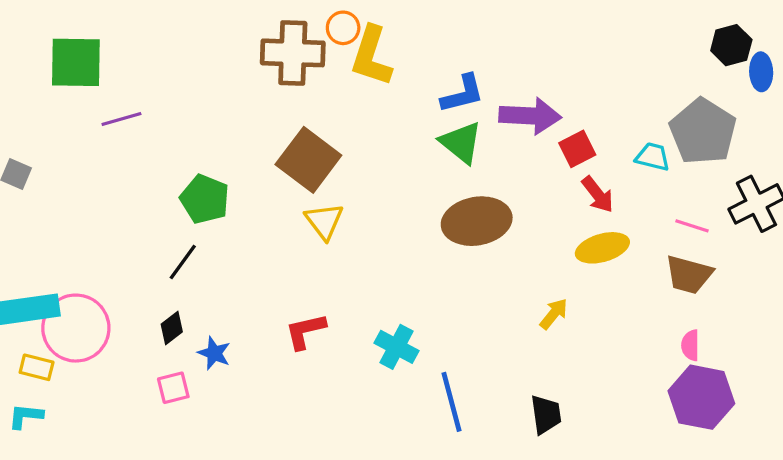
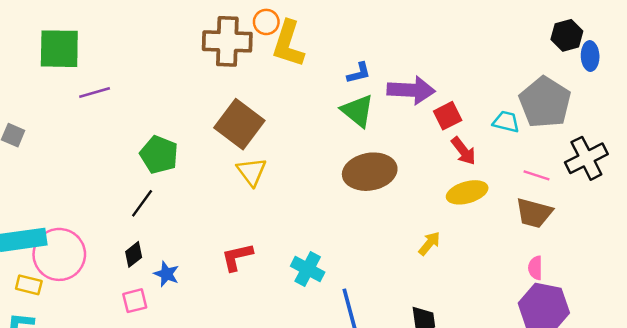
blue L-shape: (463, 94) -> (359, 73), size x0.7

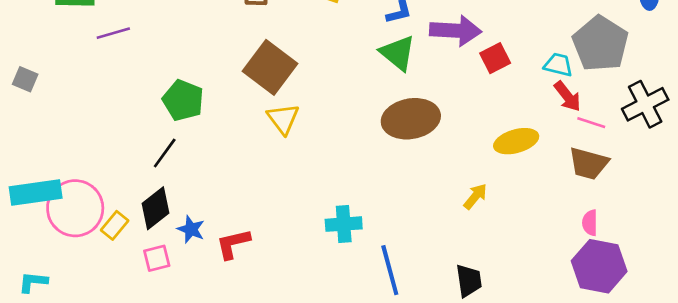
red arrow: (463, 151) -> (567, 96), moved
black diamond: (134, 254) -> (155, 208), size x1.5
red L-shape: (237, 257) -> (233, 244), moved
cyan cross: (308, 269) -> (344, 224), turned -32
yellow rectangle: (29, 285) -> (115, 225), moved, turned -65

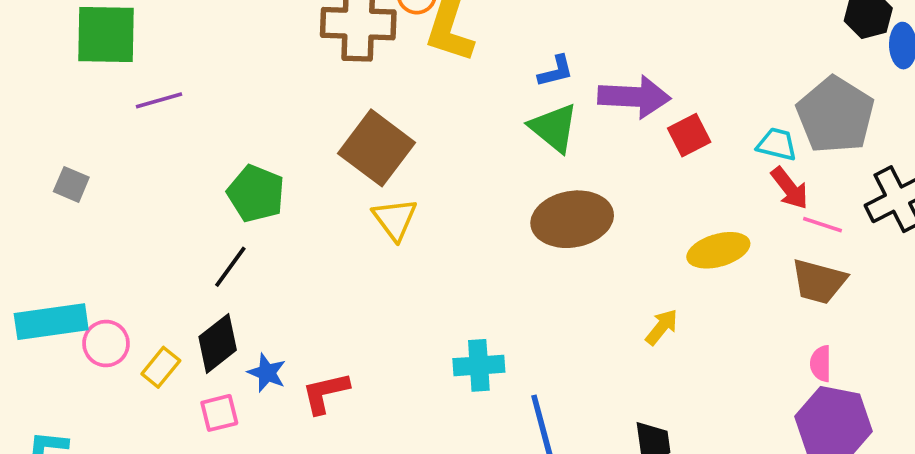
gray square: (25, 79) -> (71, 184), moved
pink circle: (75, 208) -> (106, 343), size x0.6

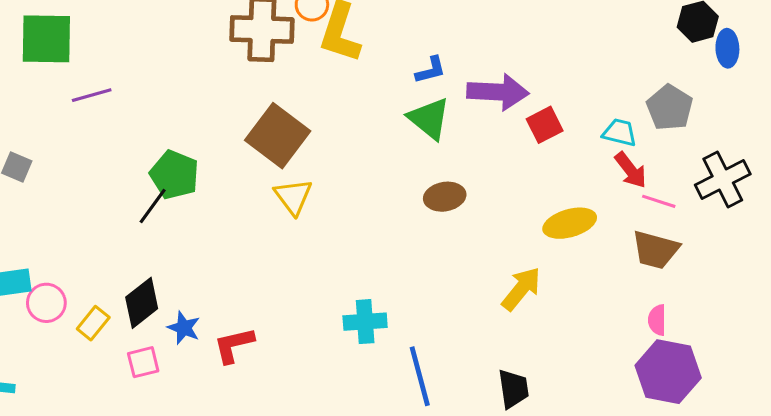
gray pentagon: (835, 115) -> (670, 108), size x0.7
brown ellipse: (572, 219) -> (445, 197), size x0.6
black line: (230, 267) -> (153, 206), moved
yellow arrow: (662, 327) -> (521, 289), size x1.4

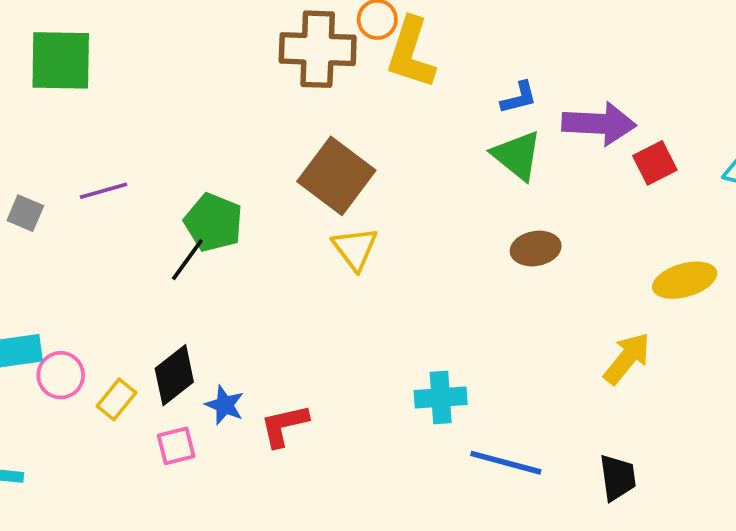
purple line: (92, 95) -> (104, 191), moved
blue line: (420, 376) -> (506, 463), turned -60

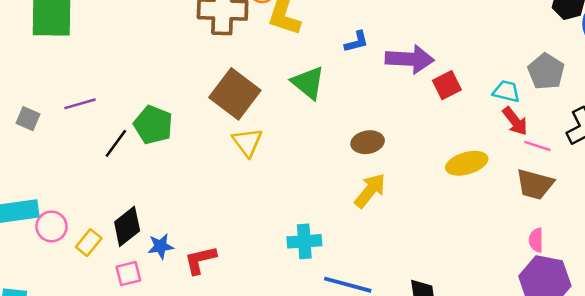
green triangle: (517, 155) -> (308, 83), moved
black line: (187, 260) -> (116, 143), moved
yellow arrow: (627, 358) -> (370, 191), moved
blue star: (225, 405) -> (161, 246), turned -30

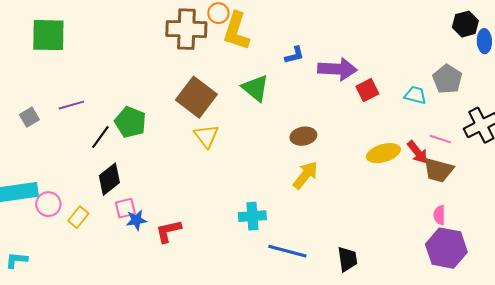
gray square: (28, 119) -> (29, 117), turned 36
red arrow: (515, 121) -> (417, 152), moved
black diamond: (127, 226) -> (109, 179), moved
pink square: (128, 274) -> (125, 208), moved

